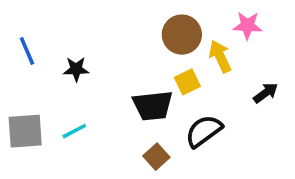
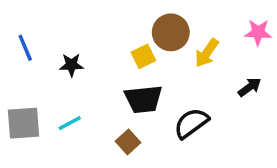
pink star: (247, 25) -> (258, 32), moved
yellow arrow: (220, 56) -> (207, 53), turned -120
yellow square: (187, 82) -> (143, 56), moved
brown square: (156, 157) -> (128, 142), moved

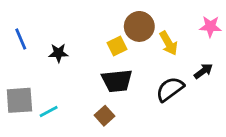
yellow arrow: (207, 53) -> (169, 43), turned -65
cyan line: (70, 123) -> (49, 111), moved
black semicircle: (191, 123) -> (170, 89), moved

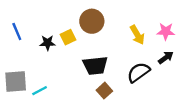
brown circle: (139, 26) -> (92, 21), moved
pink star: (210, 26) -> (166, 31), moved
yellow square: (117, 46) -> (68, 37), moved
brown square: (104, 116) -> (104, 91), moved

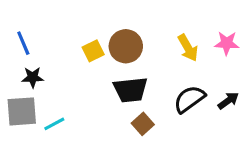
brown circle: (92, 21) -> (126, 46), moved
black star: (48, 43) -> (33, 77), moved
black arrow: (166, 58) -> (228, 101), moved

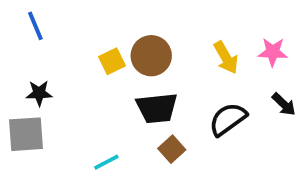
blue line: (23, 43) -> (35, 26), moved
black arrow: (228, 101) -> (284, 104), moved, turned 80
cyan line: (54, 124) -> (106, 162), moved

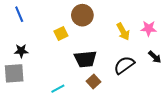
brown circle: (151, 56) -> (82, 15), moved

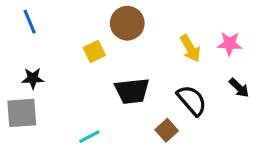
black semicircle: (124, 65) -> (192, 100), turned 85
brown square: (94, 81) -> (167, 130), moved

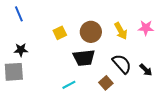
brown circle: (127, 23) -> (91, 32), moved
black arrow: (239, 88) -> (146, 70), moved
cyan line: (89, 137) -> (69, 85), moved

